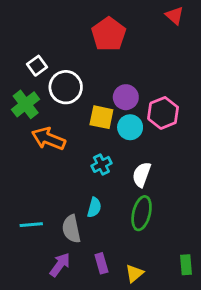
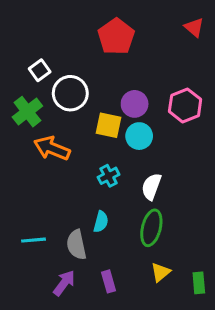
red triangle: (174, 16) -> (194, 27), moved
pink hexagon: (163, 113) -> (185, 105), moved
yellow triangle: (134, 273) -> (161, 272), moved

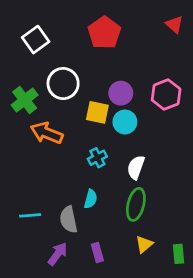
white square: (40, 70) -> (36, 40), moved, size x1.4

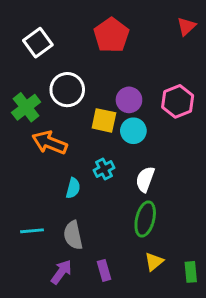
red triangle: (174, 24) -> (186, 26), turned 36
cyan semicircle: (91, 199) -> (73, 188), moved

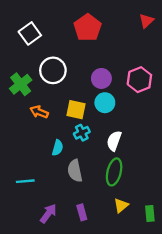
yellow square: (104, 120) -> (76, 110), moved
orange arrow: (50, 143) -> (39, 112), size x0.7
gray semicircle: (73, 235) -> (75, 171), moved

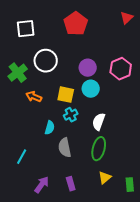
white square: (30, 33) -> (26, 29), turned 30
cyan line: (25, 181) -> (22, 157), turned -56

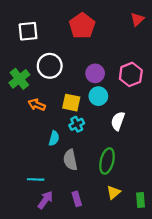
white semicircle: (99, 122) -> (118, 121), moved
cyan line: (22, 157) -> (36, 179), moved, turned 63

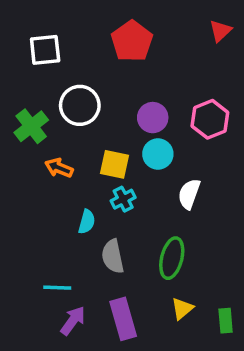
purple rectangle: (77, 199) -> (123, 319), size x1.6

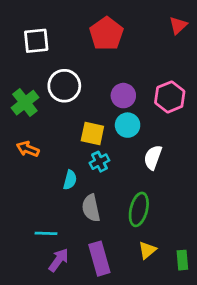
orange arrow: (59, 168) -> (28, 149), moved

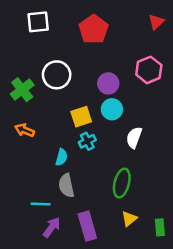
white square: (36, 41) -> (38, 22), moved
pink hexagon: (170, 97) -> (149, 70), moved
yellow square: (92, 134) -> (81, 117), turned -30
gray semicircle: (91, 208) -> (66, 186), moved

